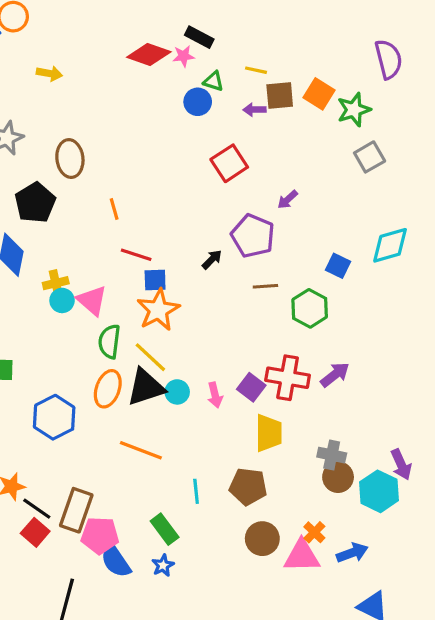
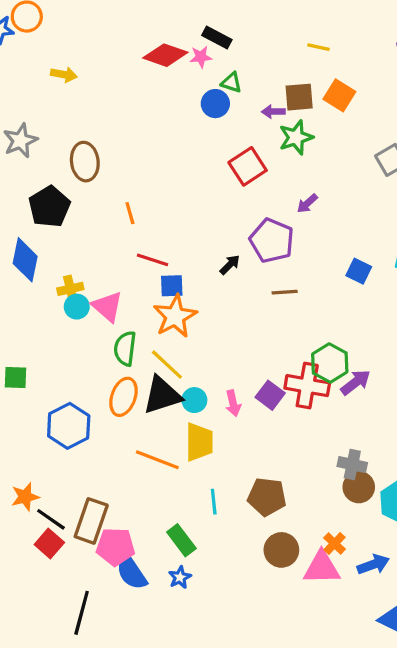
yellow line: (256, 70) -> (318, 47), moved
green star: (354, 110) -> (296, 137), moved
green hexagon: (310, 308) -> (330, 363), moved
yellow trapezoid: (269, 433) -> (199, 442), moved

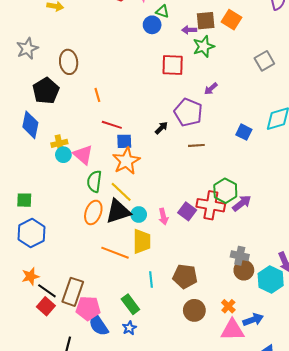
red square: (248, 166) -> (173, 65), turned 35
blue hexagon: (69, 426) -> (31, 233), moved
pink triangle: (322, 568) -> (232, 330), moved

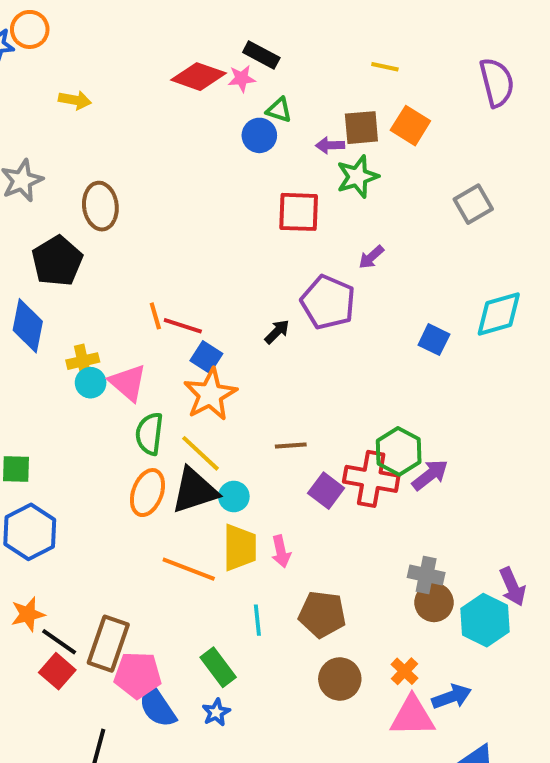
orange line: (97, 95) -> (155, 316), moved
blue square: (124, 141) -> (206, 357), turned 35
brown line: (196, 145) -> (291, 445), moved
pink arrow: (163, 217) -> (281, 551), moved

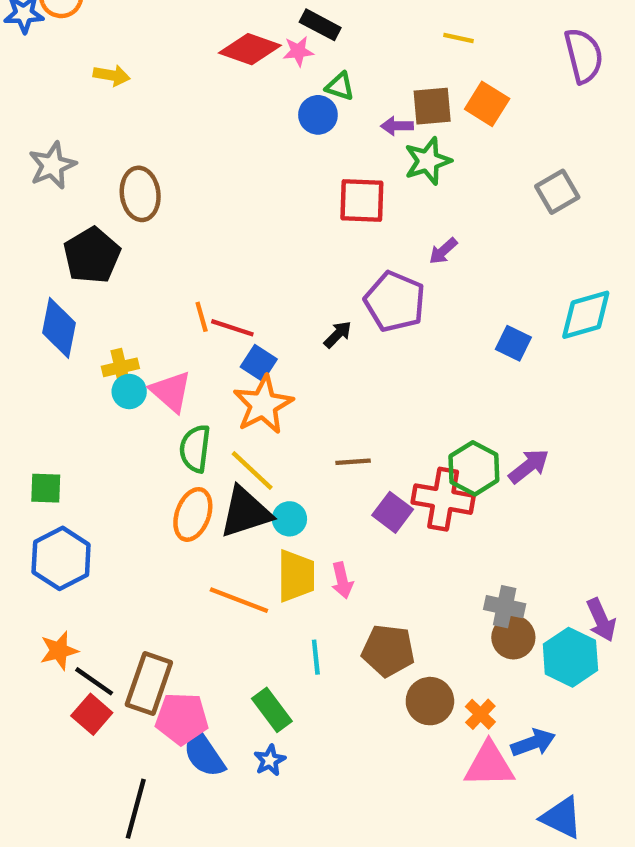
purple arrow: (430, 475) -> (529, 466), moved
brown circle: (340, 679) -> (430, 701), moved

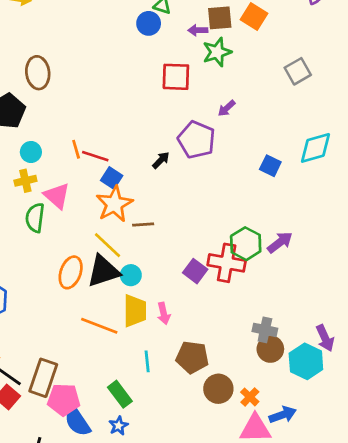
cyan circle: (129, 392) -> (31, 152), moved
green semicircle: (195, 449) -> (35, 218), moved
brown line: (353, 462) -> (143, 225), moved

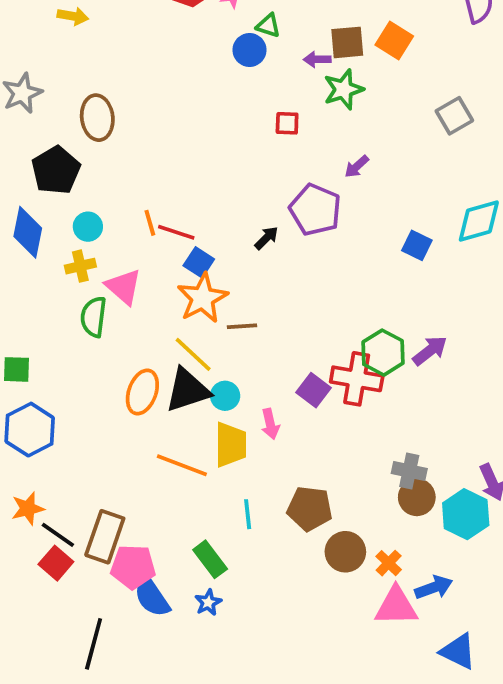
red square: (176, 77) -> (287, 123), size x0.6
pink arrow: (164, 313) -> (270, 424), moved

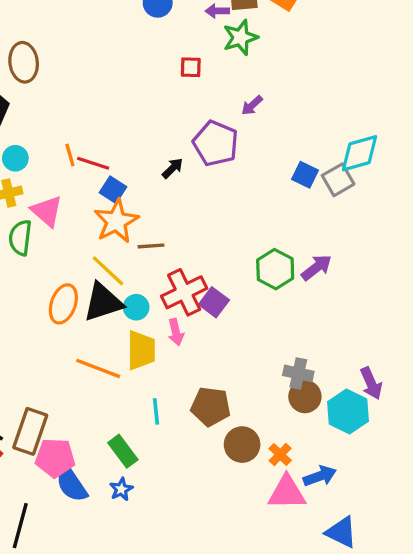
gray square: (454, 116) -> (338, 180), moved
red cross: (357, 379) -> (184, 292), moved, turned -36

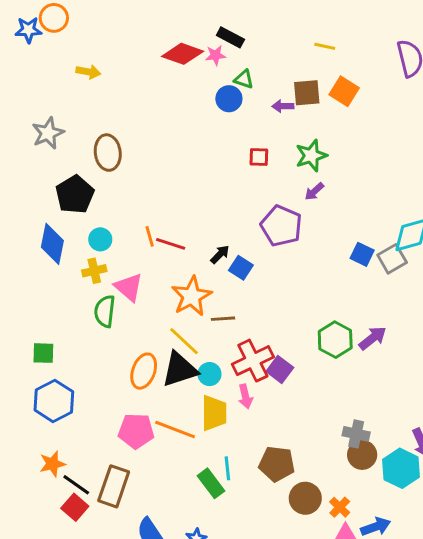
green star: (240, 37) -> (311, 156), moved
black arrow: (173, 168) -> (220, 254), moved
blue square: (113, 190) -> (241, 268), moved
green rectangle: (123, 451) -> (211, 483), moved
pink pentagon: (55, 458) -> (136, 431), moved

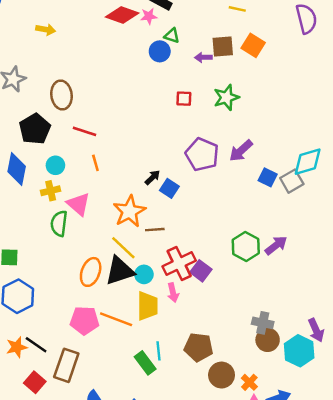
purple arrow: (314, 191) -> (241, 151), moved, size x1.5
red line: (171, 244) -> (85, 131), moved
black line: (76, 485) -> (36, 345), moved

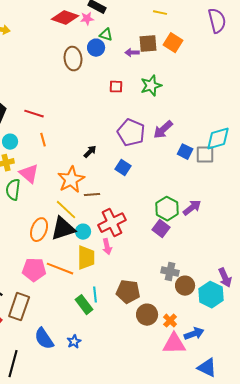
brown ellipse: (61, 95) -> (73, 59), moved
gray square: (292, 181) -> (205, 155), turned 30
blue square: (169, 188) -> (123, 168), moved
purple square: (201, 271) -> (161, 229), moved
gray cross: (263, 323) -> (170, 272), moved

